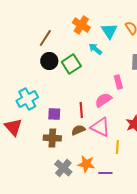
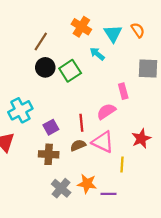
purple square: (54, 114) -> (51, 127), turned -32

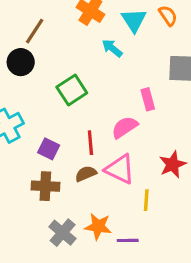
black circle: (45, 67) -> (21, 62), moved
green square: (70, 71) -> (72, 90), moved
purple square: (51, 127) -> (49, 149), turned -35

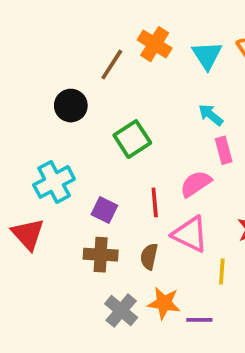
brown line: (35, 31) -> (112, 65), moved
cyan arrow: (112, 48) -> (211, 115), moved
brown semicircle: (86, 174) -> (149, 257), moved, turned -55

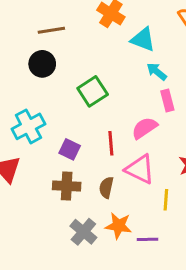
cyan triangle: (207, 55) -> (143, 39), moved, turned -36
brown line: (112, 65) -> (51, 30), moved, turned 48

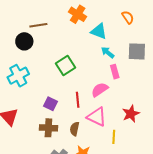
black circle: (42, 64) -> (24, 41), moved
cyan cross: (28, 126) -> (18, 76), moved

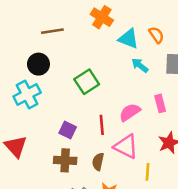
orange semicircle: (128, 17) -> (156, 35), moved
black circle: (24, 41) -> (38, 64), moved
pink rectangle: (115, 72) -> (160, 103), moved

